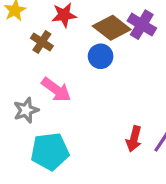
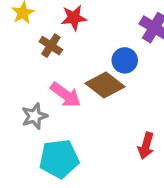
brown diamond: (112, 28) -> (105, 85), moved
blue circle: (101, 56) -> (125, 60), moved

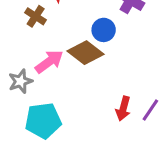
pink arrow: (66, 95) -> (49, 62), turned -72

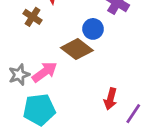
pink arrow: (49, 62) -> (45, 72), moved
purple line: (150, 110) -> (133, 114), moved

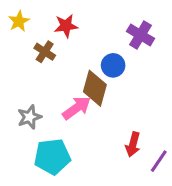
brown diamond: (77, 49) -> (95, 88), turned 68
pink arrow: (45, 72) -> (77, 108), moved

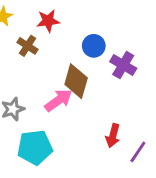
purple cross: (140, 35) -> (123, 65), moved
blue circle: (113, 65) -> (94, 46), moved

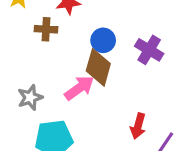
brown cross: (27, 46) -> (46, 29), turned -30
blue circle: (94, 46) -> (103, 40), moved

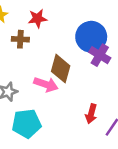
blue circle: (103, 40) -> (91, 37), moved, size x1.6
pink arrow: (79, 88) -> (46, 84), turned 55

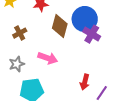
brown cross: (20, 39) -> (20, 33), moved, turned -32
brown diamond: (61, 69) -> (60, 26), moved

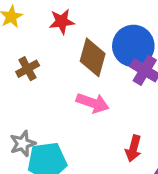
pink arrow: (48, 58) -> (93, 103), moved
gray star: (17, 64) -> (23, 144), moved

